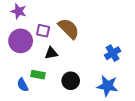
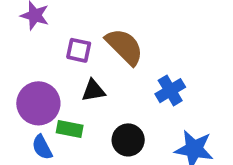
purple circle: (21, 41) -> (38, 103), moved
blue cross: (113, 53) -> (170, 91), moved

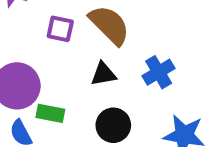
black triangle: (93, 91) -> (103, 74), moved

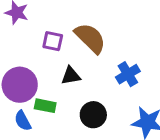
black triangle: (103, 74) -> (71, 76), moved

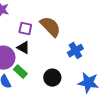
black triangle: (71, 76) -> (23, 48), moved, turned 40
green rectangle: (45, 106) -> (20, 72), turned 32

